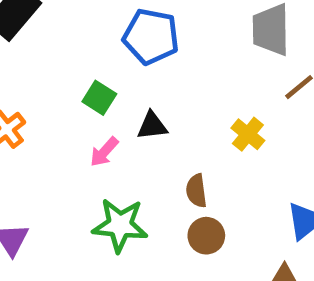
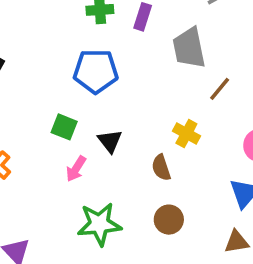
black triangle: (152, 126) -> (110, 141), turned -50
brown semicircle: (196, 191) -> (161, 168), moved

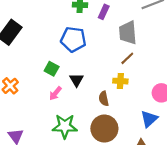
brown line: (220, 89) -> (127, 58), moved
yellow cross: (186, 134) -> (120, 81), turned -32
brown circle: (169, 220) -> (104, 129), size x1.6

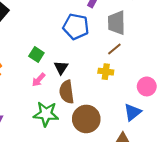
blue pentagon: (73, 39) -> (76, 27), moved
brown semicircle: (104, 99) -> (67, 92), moved, size x1.5

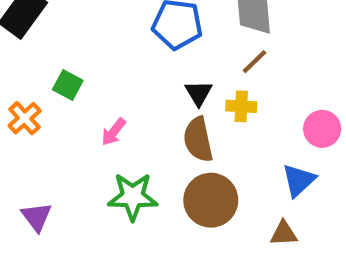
green square: (36, 54) -> (68, 85), moved
black triangle: (61, 68) -> (199, 93), moved
brown semicircle: (67, 92) -> (198, 139), moved

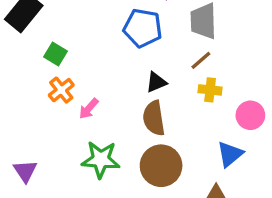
green square: (68, 85) -> (56, 54), moved
black triangle: (199, 93) -> (156, 82), turned 35
yellow cross: (241, 106) -> (210, 90), moved
orange cross: (25, 118) -> (61, 90), moved

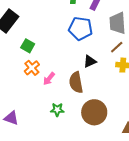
brown semicircle: (154, 118) -> (76, 82), moved
green star: (101, 160) -> (57, 110), size x0.6
purple triangle: (25, 171) -> (11, 118), turned -35

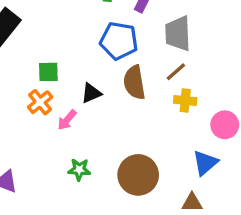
green square: (28, 46) -> (48, 72), moved, turned -32
black triangle: (90, 61) -> (91, 93), moved
brown semicircle: (76, 82) -> (134, 82), moved

